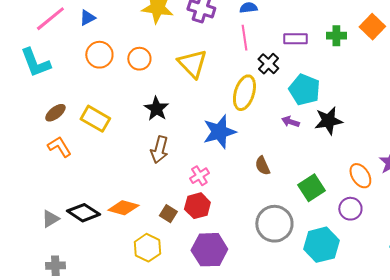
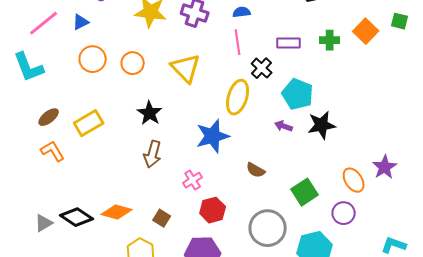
yellow rectangle: (95, 119) -> (89, 123), turned -60
brown semicircle: (262, 166) -> (256, 170), turned -36
red hexagon: (197, 206) -> (213, 210), moved

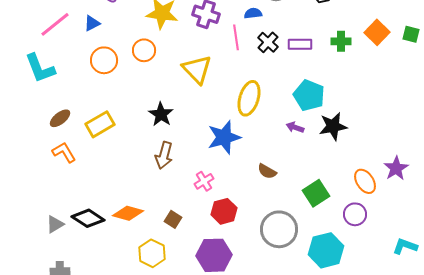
green square: (400, 21) -> (411, 34), moved
pink line: (238, 42) -> (236, 37), moved
orange circle: (133, 63) -> (144, 50), moved
black cross: (262, 68) -> (268, 42), moved

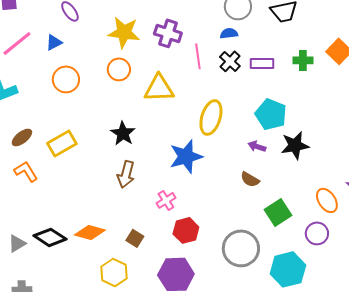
blue semicircle: (253, 13) -> (229, 33), moved
orange circle: (144, 50) -> (119, 69), moved
yellow triangle: (197, 69) -> (159, 88), turned -48
brown semicircle: (267, 171) -> (250, 179), moved

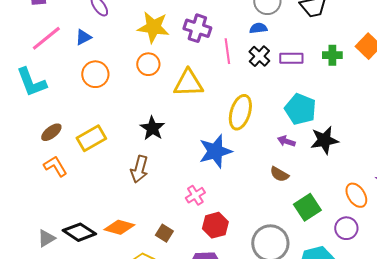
brown arrow: (126, 174) -> (139, 169), moved

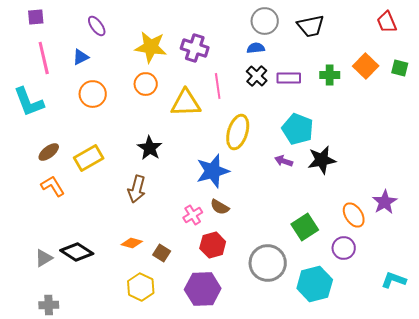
pink line: (46, 38) -> (44, 58), turned -64
pink line: (227, 51) -> (218, 86), moved
brown semicircle: (279, 174) -> (220, 207), moved
orange diamond: (119, 227) -> (132, 243), moved, size x0.7

